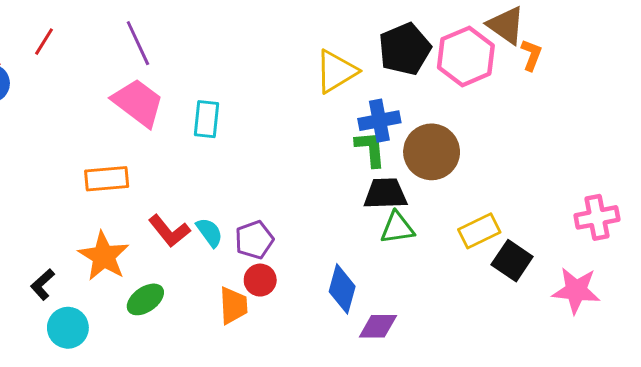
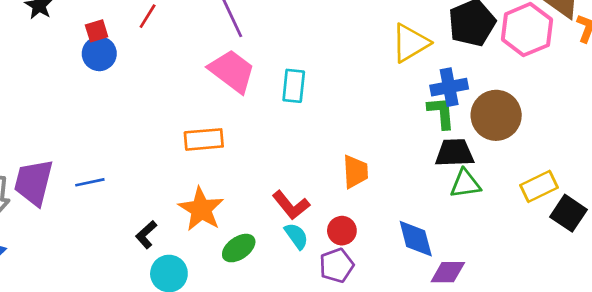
red L-shape: (169, 231) -> (291, 205), moved
cyan semicircle: (209, 232) -> (296, 236), moved
purple pentagon: (254, 240) -> (337, 265), moved
blue diamond: (342, 289) -> (416, 239), turned -30
orange trapezoid: (233, 305) -> (355, 172), moved

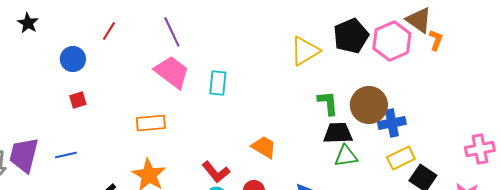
red square: (97, 31) -> (78, 100), moved
blue cross: (449, 87) -> (392, 123), moved
orange trapezoid: (355, 172) -> (264, 147), turned -56

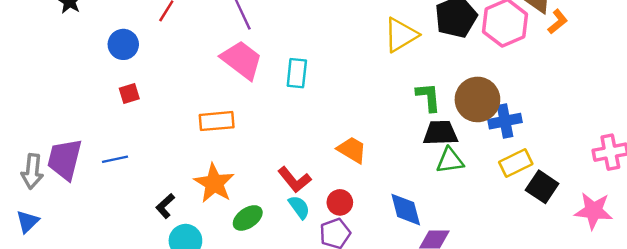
orange L-shape: (436, 40) -> (558, 22), turned 30

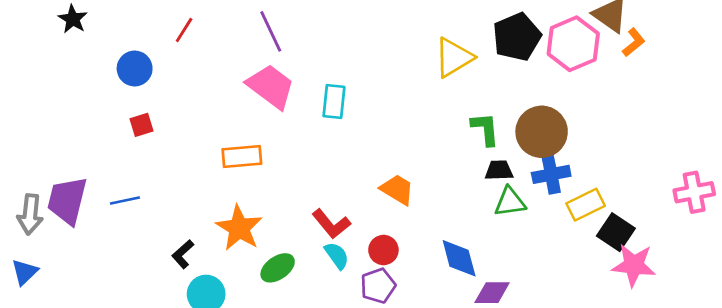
blue cross: (505, 121) -> (551, 174), moved
black trapezoid: (440, 133) -> (499, 170), size x0.7
pink star: (594, 211) -> (634, 265), moved

